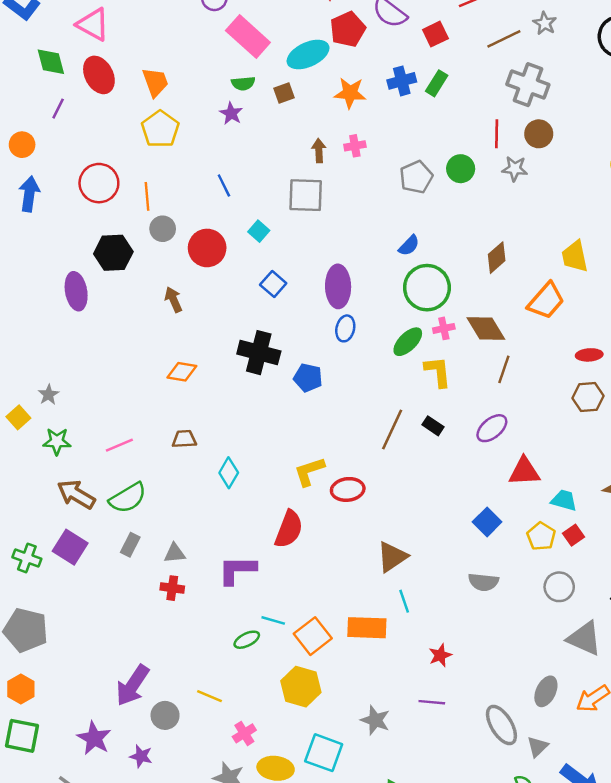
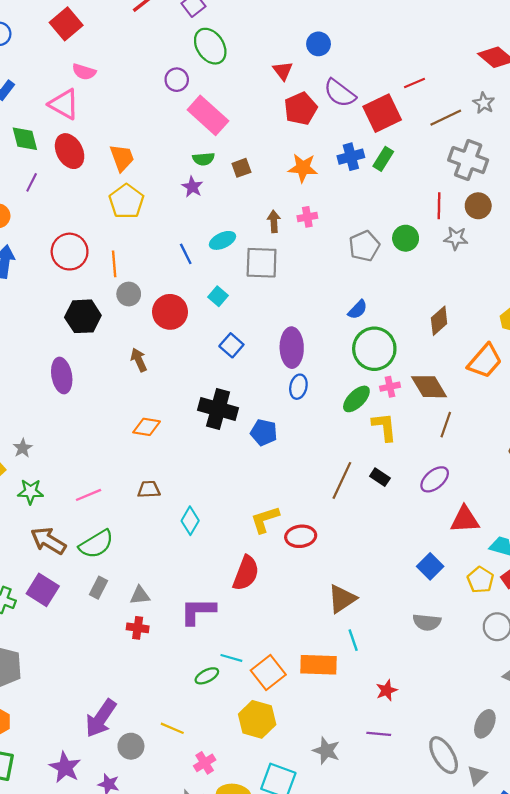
red square: (435, 34) -> (382, 113), size x1.6
cyan ellipse: (308, 55) -> (222, 240), moved, size x0.7
purple ellipse: (76, 291) -> (62, 376), moved

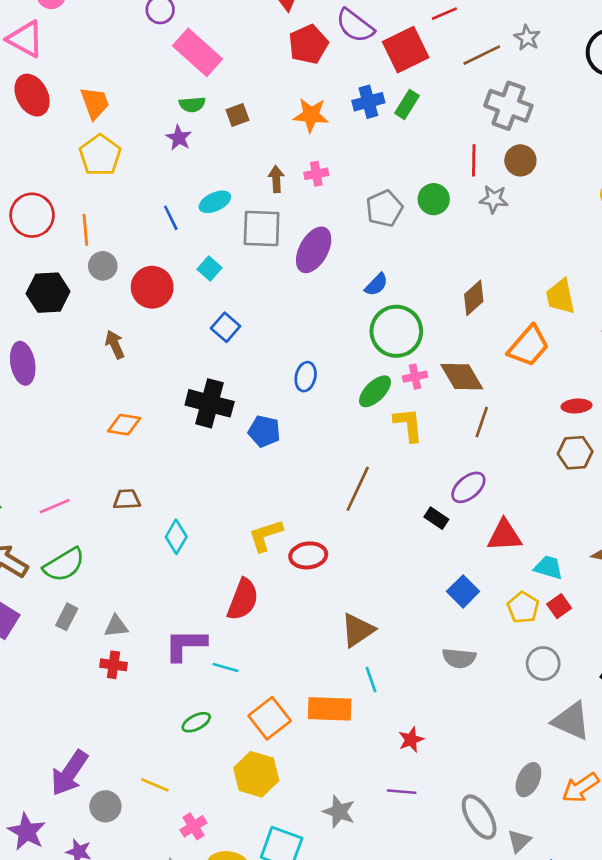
purple ellipse: (292, 348) -> (314, 250), moved, turned 30
black rectangle: (380, 477) -> (436, 518), moved
cyan line: (231, 658) -> (226, 668), moved

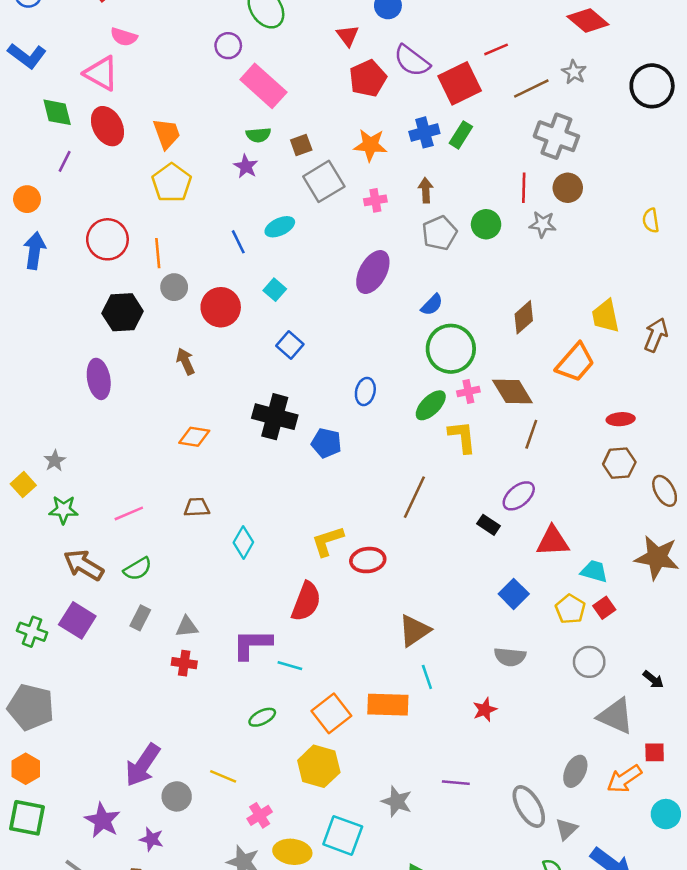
brown arrow: (276, 179) -> (426, 190), moved
gray square: (262, 229) -> (324, 181), moved, turned -33
green semicircle: (64, 565) -> (138, 569), size x0.7
red star: (411, 740) -> (485, 710), moved

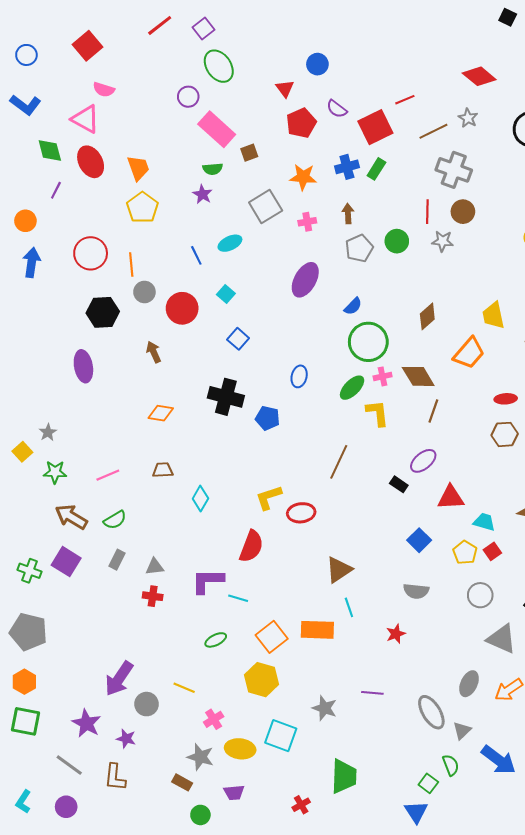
purple semicircle: (412, 61) -> (337, 109), size x0.7
brown square: (301, 145) -> (249, 153), moved

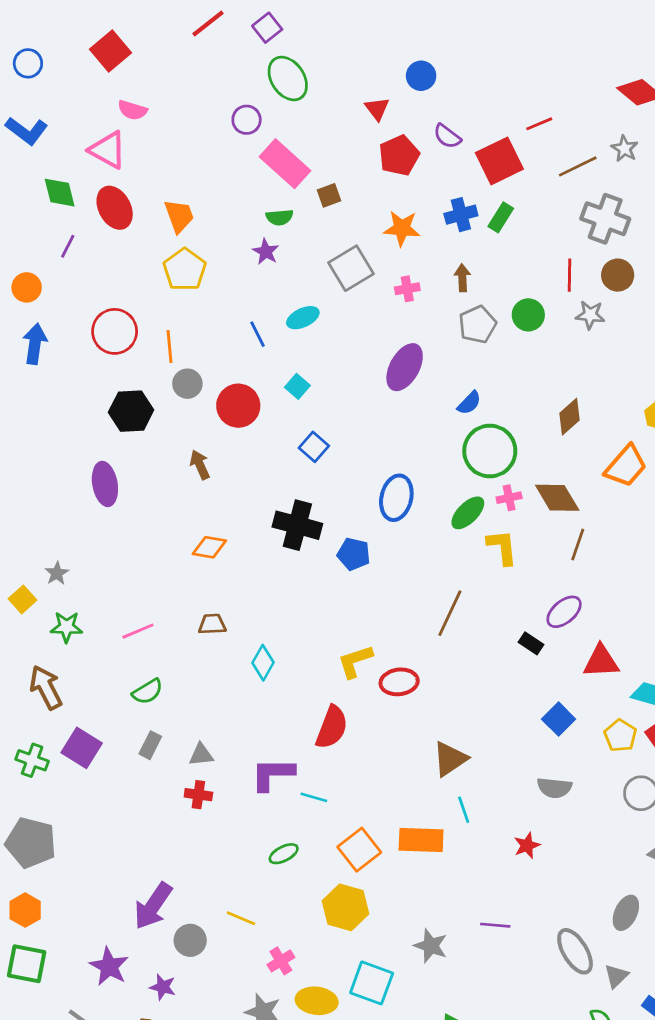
blue ellipse: (299, 376) -> (396, 498), size x1.5
brown arrow: (71, 517) -> (46, 687), moved, turned 32

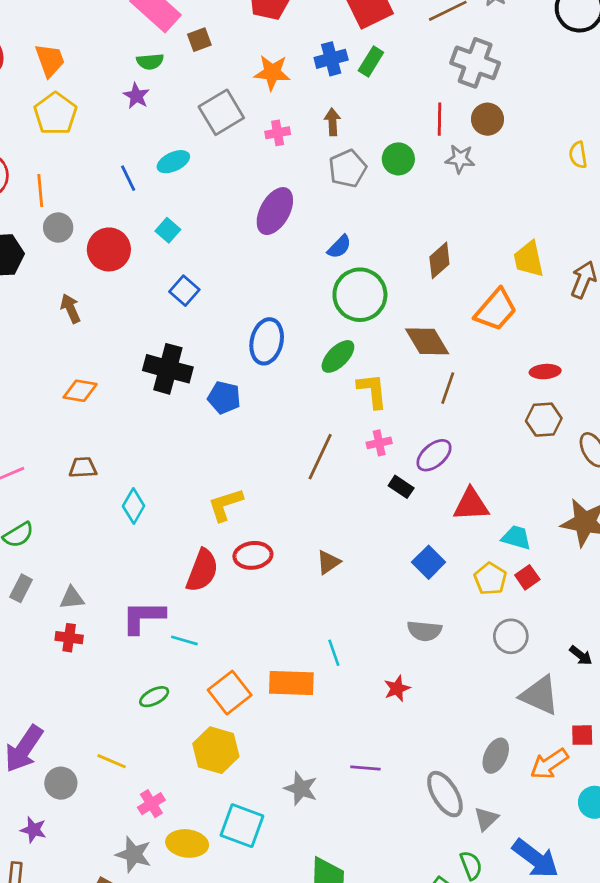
pink cross: (509, 498) -> (379, 443), moved
red ellipse: (399, 682) -> (253, 555), moved
brown triangle: (450, 759) -> (328, 562), moved, size x0.7

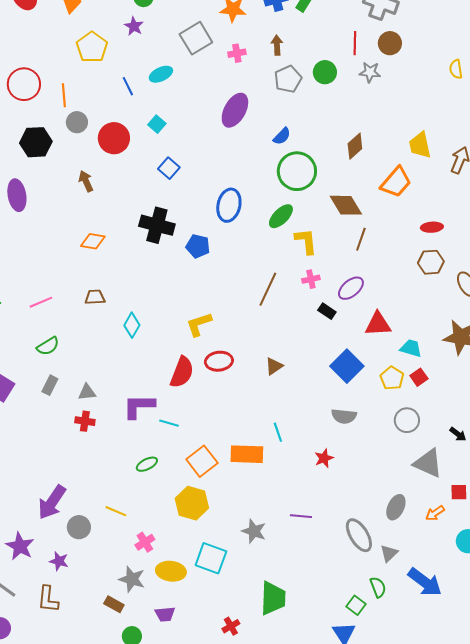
yellow pentagon: (55, 114) -> (92, 47), moved
blue square: (429, 562) -> (347, 366), size x1.4
orange arrow: (549, 764) -> (435, 513), size x0.7

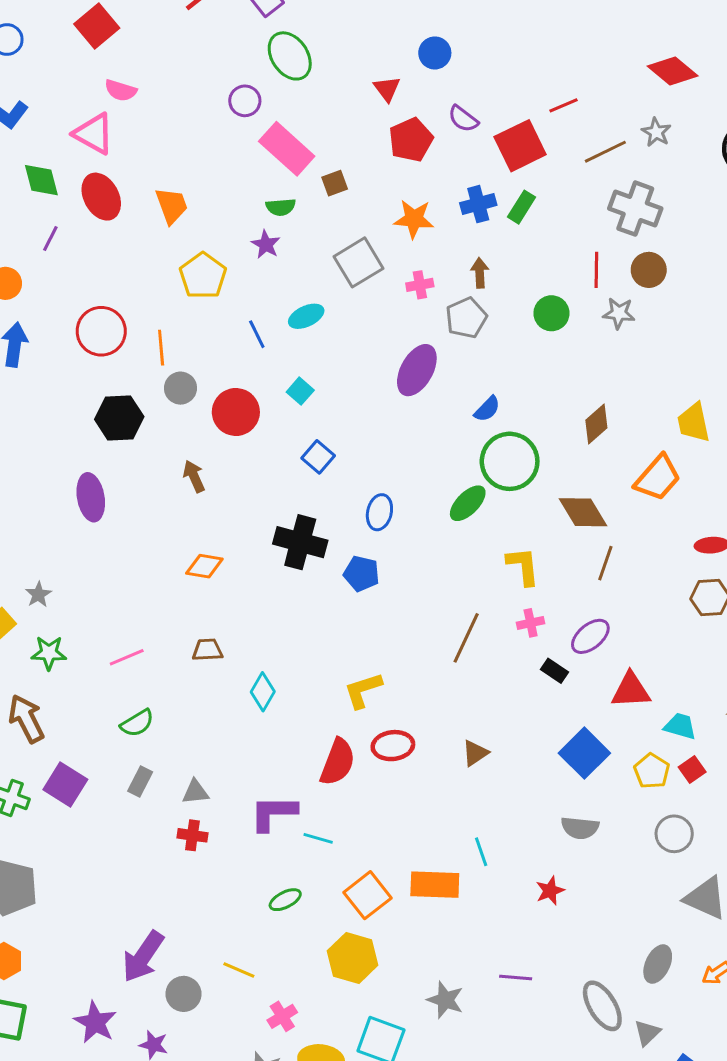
gray pentagon: (288, 79) -> (466, 318), moved
blue ellipse: (229, 205) -> (379, 512), moved, size x0.7
green ellipse: (281, 216) -> (468, 503), moved

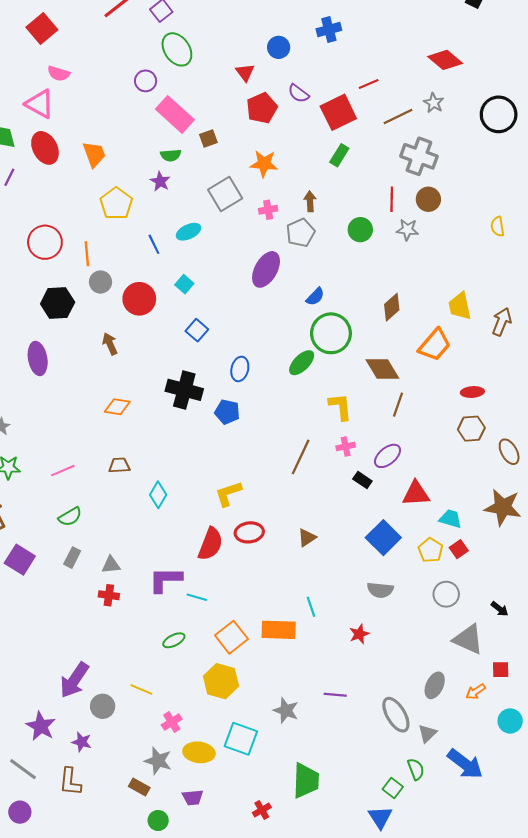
blue cross: (478, 204) -> (329, 30), moved

